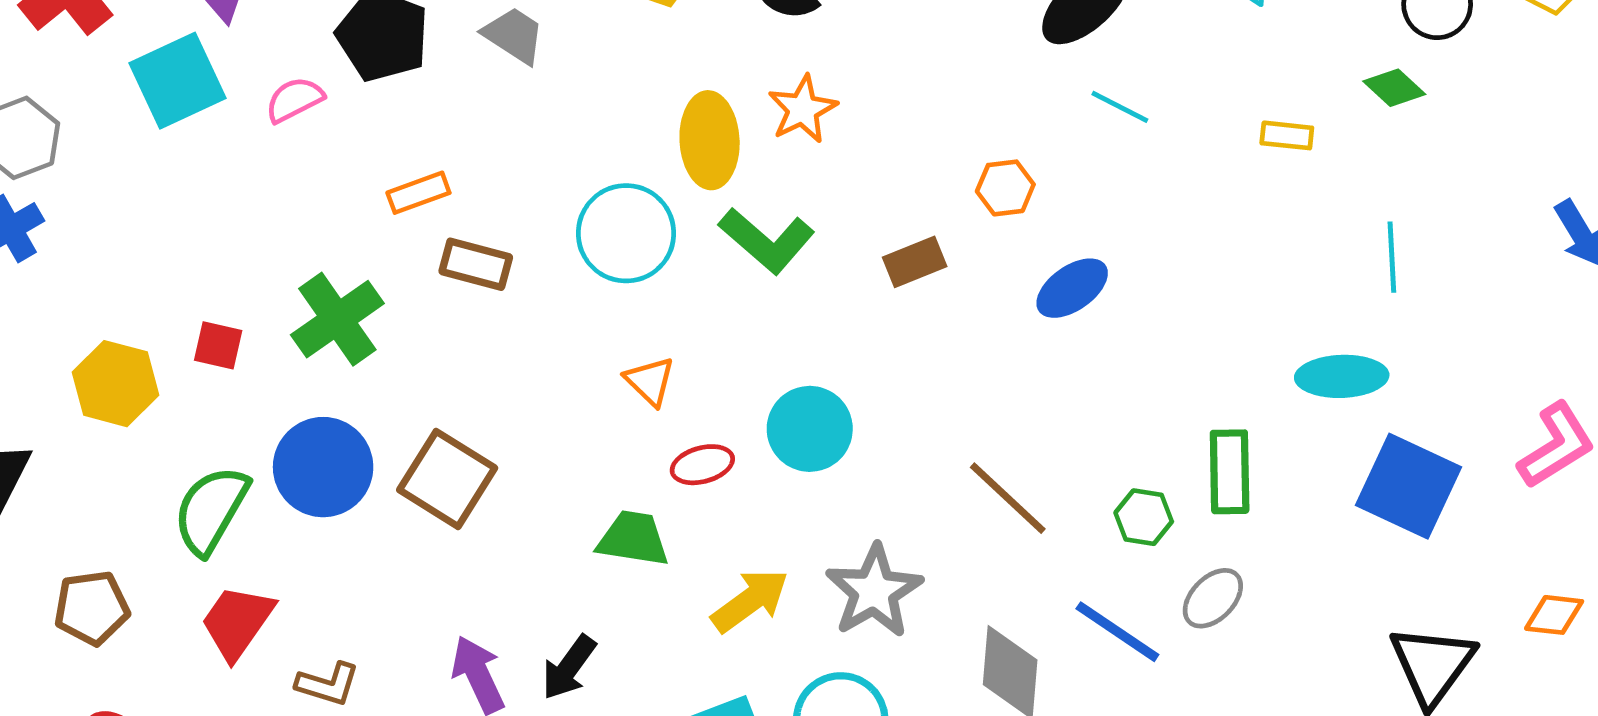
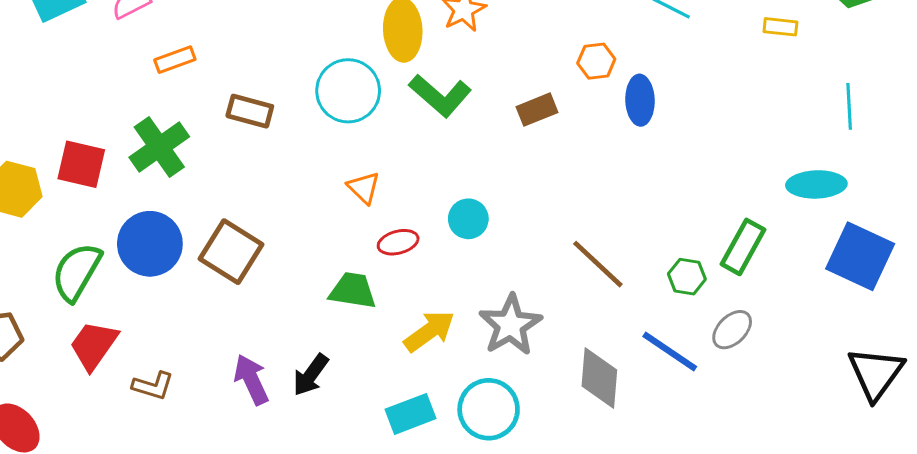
orange rectangle: (418, 193) -> (175, 60), moved
blue ellipse: (1072, 288) -> (640, 100), moved, turned -57
red square: (218, 345) -> (81, 164), size x1.5
cyan circle: (810, 429) -> (468, 219), size x0.7
green rectangle: (1230, 472) -> (743, 247), turned 30

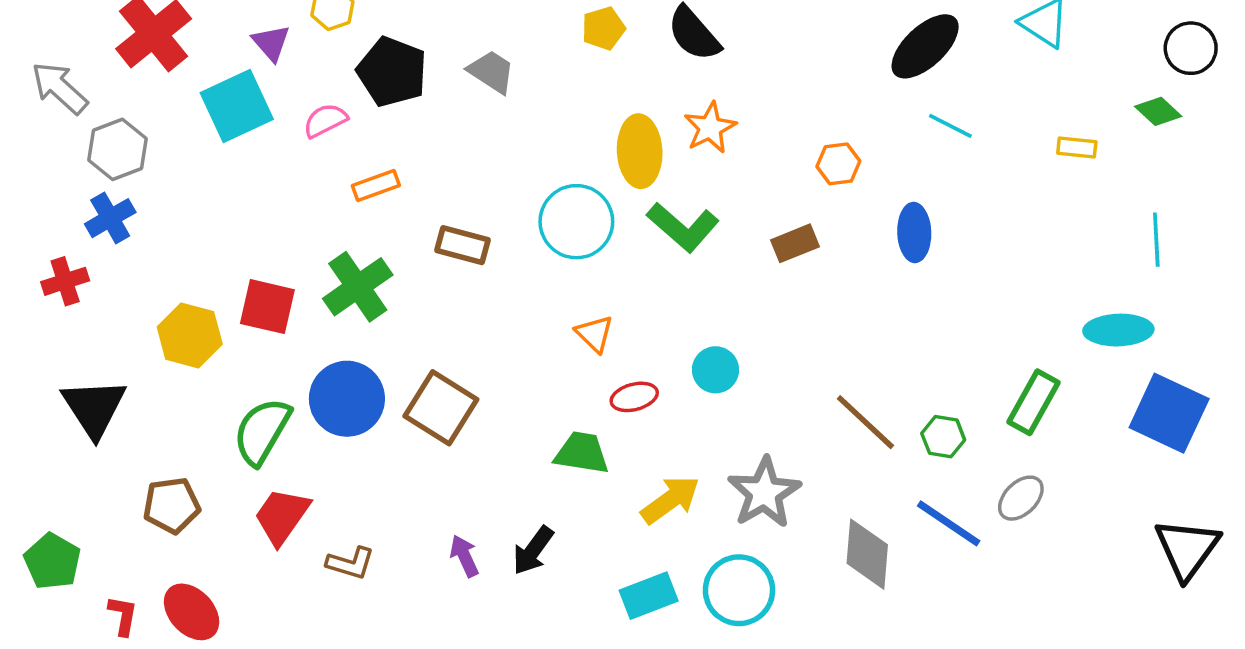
orange hexagon: (596, 61) -> (838, 164), moved
green hexagon: (687, 277) -> (943, 437), moved
purple arrow: (251, 380) -> (464, 556), size x0.7

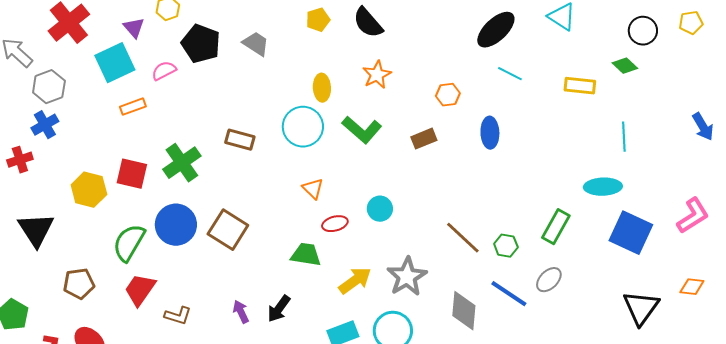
yellow rectangle: (1077, 148) -> (580, 86), size x1.4
yellow ellipse: (640, 151) -> (322, 88), moved, size x0.7
orange rectangle: (376, 186) -> (133, 107), moved

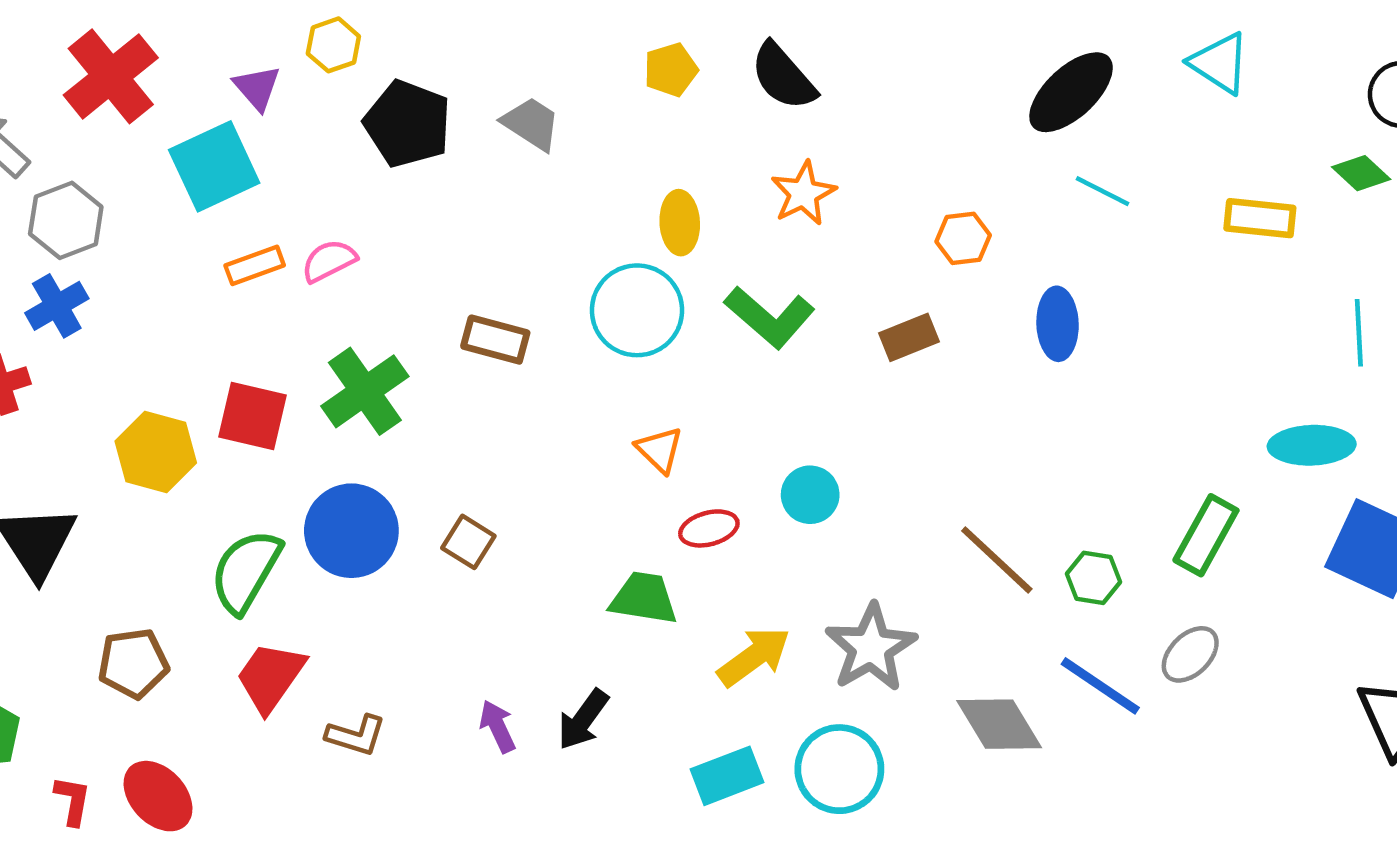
pink semicircle: (164, 71) -> (329, 261), moved
brown square: (228, 230) -> (468, 542), size x0.6
gray diamond: (464, 311) -> (999, 724), turned -36

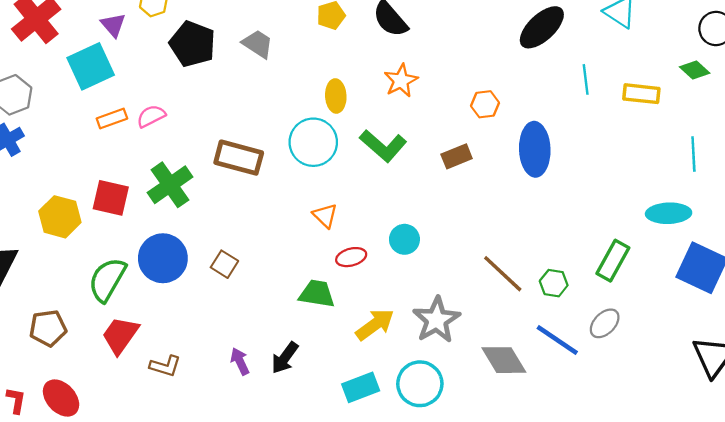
cyan line: (1102, 191) -> (586, 79), moved, turned 56
blue ellipse: (1058, 324) -> (535, 149), size x1.4
brown rectangle: (495, 340) -> (239, 158), size x1.4

